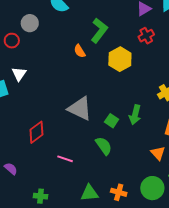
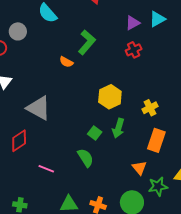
orange semicircle: (80, 51) -> (66, 62), turned -32
yellow hexagon: (120, 59) -> (110, 97), moved
gray triangle: (80, 109) -> (39, 108), moved

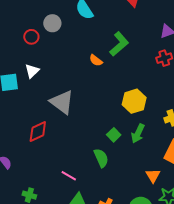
pink line: (46, 169) -> (69, 176), moved

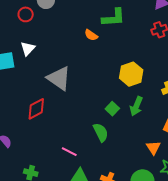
green L-shape: (119, 44) -> (113, 18), turned 40

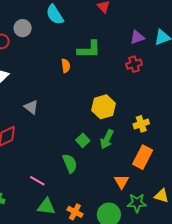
orange semicircle: (91, 35) -> (66, 66), turned -136
gray triangle: (59, 78) -> (31, 107), size x0.6

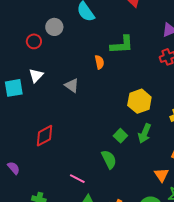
gray triangle: (31, 107) -> (72, 85), moved

